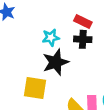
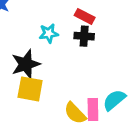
black star: (56, 62) -> (26, 64), moved

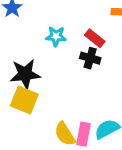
cyan star: (49, 33) -> (56, 36), moved

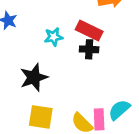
red rectangle: (95, 38) -> (89, 30), size x1.4
yellow square: (24, 100) -> (41, 117), moved

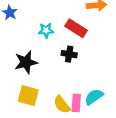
black cross: (89, 49) -> (69, 54), moved

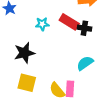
black cross: (69, 54) -> (84, 28), moved
cyan semicircle: (94, 97) -> (85, 63), moved

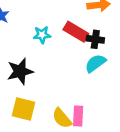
cyan semicircle: (85, 63) -> (95, 63), moved

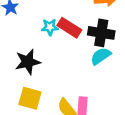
red rectangle: (76, 32) -> (69, 28), moved
black cross: (95, 39) -> (101, 33), size x1.5

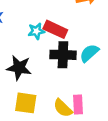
black cross: (101, 33) -> (63, 55), moved
black star: (28, 62) -> (19, 68), turned 30

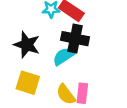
cyan semicircle: (89, 53) -> (63, 56), moved

